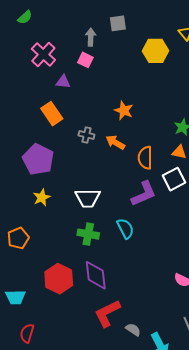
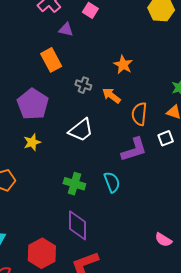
white square: (174, 179) -> (166, 138), size x0.7
white trapezoid: (88, 198) -> (81, 130), moved, turned -44
red hexagon: (59, 279) -> (42, 253), moved

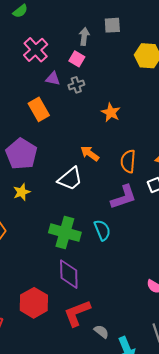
gray cross: (83, 85) -> (76, 85), moved, turned -35
orange arrow: (111, 95) -> (90, 154), moved
green cross: (74, 184) -> (65, 233), size x1.4

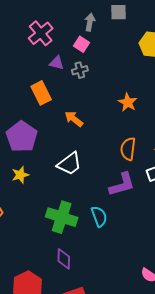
orange star: (111, 112) -> (128, 102), moved
orange arrow: (90, 154) -> (74, 119), moved
purple diamond: (69, 274) -> (64, 259), size x0.7

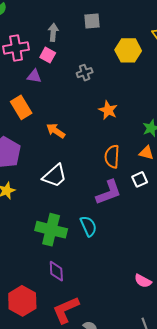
gray arrow: (90, 22) -> (53, 32), moved
pink cross: (41, 33) -> (16, 48), turned 35
pink square: (82, 44) -> (48, 55), moved
gray cross: (80, 70) -> (85, 73), moved

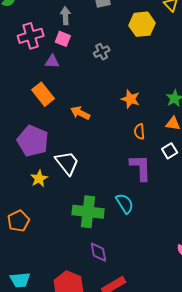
orange star: (108, 110) -> (130, 99), moved
orange semicircle: (112, 157) -> (139, 132), size x0.7
white trapezoid: (55, 176) -> (67, 163), moved, turned -80
purple L-shape: (109, 192) -> (141, 168), turned -64

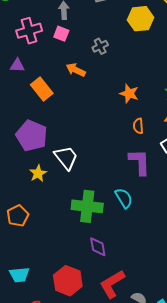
purple triangle: (52, 62) -> (17, 65), moved
orange arrow: (80, 113) -> (76, 70), moved

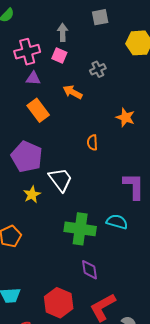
purple triangle: (17, 65) -> (33, 78), moved
orange semicircle: (138, 126) -> (92, 143), moved
cyan semicircle: (124, 198) -> (117, 222), turned -45

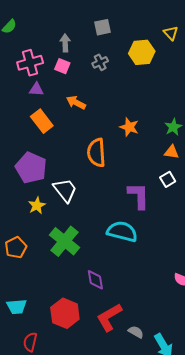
gray cross: (98, 69) -> (100, 62), moved
orange semicircle: (92, 143) -> (96, 153), size x1.8
cyan semicircle: (117, 222) -> (122, 232), size x1.4
green cross: (80, 229) -> (65, 241), moved, turned 32

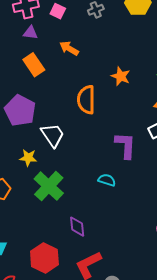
yellow star: (37, 205) -> (28, 158), moved, turned 30
cyan semicircle: (122, 232) -> (107, 180), size x0.6

